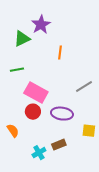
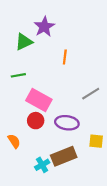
brown rectangle: (59, 145) -> (64, 156), size x1.6

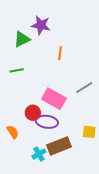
purple star: (44, 27) -> (41, 25), turned -30
pink rectangle: (39, 100) -> (54, 99), moved
purple ellipse: (67, 123) -> (47, 122), moved

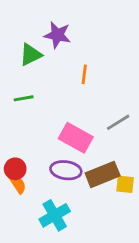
red circle: (33, 113) -> (15, 169), moved
brown rectangle: (59, 146) -> (103, 174), moved
cyan cross: (39, 154) -> (55, 215), size x1.5

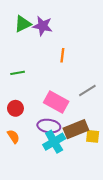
green triangle: (31, 55) -> (23, 24), moved
red circle: (15, 169) -> (15, 108), moved
cyan cross: (55, 215) -> (54, 142), moved

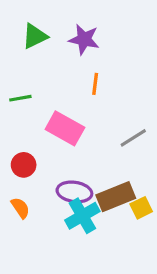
purple star: (43, 26) -> (84, 39), moved
green line: (18, 73) -> (20, 98), moved
pink rectangle: (56, 102) -> (65, 128), moved
yellow square: (93, 136) -> (141, 208), turned -32

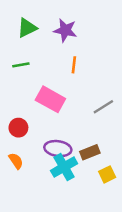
green line: (20, 98) -> (21, 65), moved
brown rectangle: (116, 197) -> (90, 152), size x0.7
yellow square: (141, 208) -> (107, 174), moved

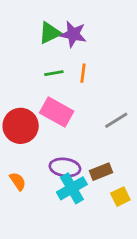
green triangle: (27, 28) -> (50, 33), moved
green line: (21, 65) -> (54, 73), moved
red circle: (18, 128) -> (21, 126), moved, size x1.6

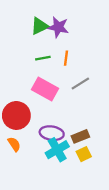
gray line: (116, 120) -> (80, 83), moved
red circle: (21, 126) -> (16, 115), moved
yellow square: (120, 197) -> (84, 154), moved

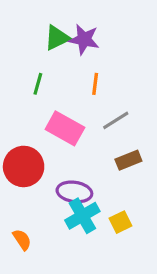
green line: (43, 58) -> (38, 84), moved, turned -64
brown rectangle: (80, 136) -> (128, 160), moved
orange semicircle: (14, 144) -> (22, 240), moved

